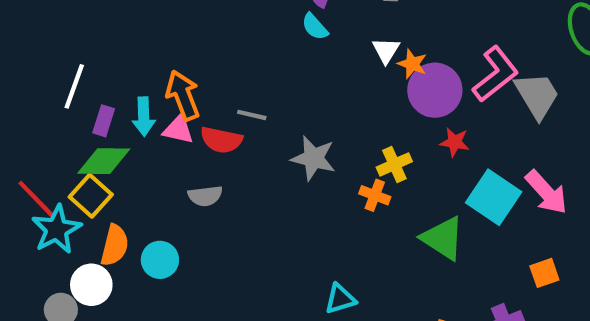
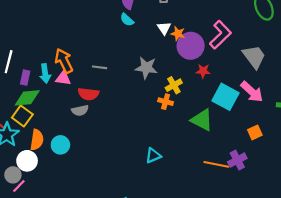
gray trapezoid: (537, 95) -> (254, 57), moved
red semicircle: (221, 140) -> (88, 94), moved
gray star: (313, 158) -> (146, 68), moved

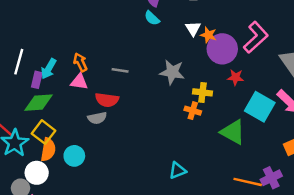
orange arrow: (64, 61) -> (80, 62), size x0.7
cyan arrow: (45, 73) -> (49, 69), moved, turned 36
yellow cross: (174, 85) -> (202, 92), turned 35
yellow square: (22, 116) -> (43, 132), moved

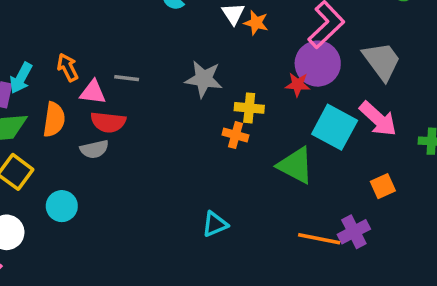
purple circle: (222, 49) -> (318, 64), moved
pink triangle: (79, 82) -> (93, 92), moved
orange semicircle: (48, 150) -> (54, 120), moved

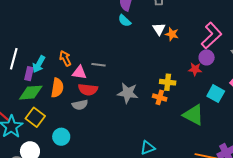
purple circle: (318, 64) -> (207, 57), size x0.6
gray star: (204, 79) -> (128, 93), moved
cyan square: (335, 127) -> (216, 94), size x0.7

